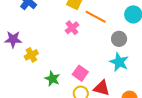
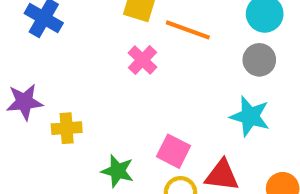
gray circle: (119, 39) -> (259, 60), moved
yellow cross: (31, 55) -> (67, 128), turned 32

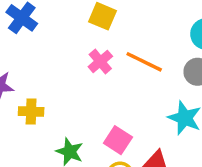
orange line: (188, 30) -> (144, 62), moved

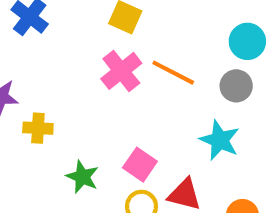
pink cross: (100, 62) -> (121, 71), size x1.4

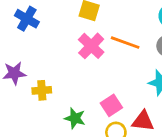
pink square: (140, 165) -> (111, 105), turned 30

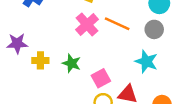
green star: (75, 118) -> (72, 63), moved

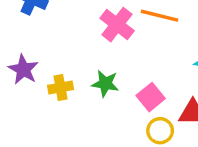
purple star: (17, 43) -> (23, 70), turned -30

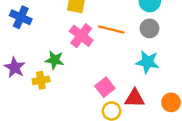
green star: (105, 84) -> (55, 60), moved

